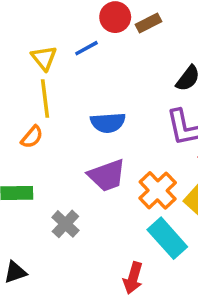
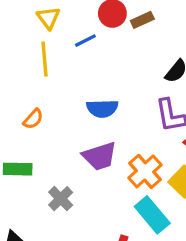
yellow triangle: (44, 58) -> (48, 18), moved
yellow line: (45, 98) -> (45, 59), moved

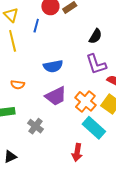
blue line: (85, 41) -> (36, 26), turned -40
orange semicircle: (33, 119) -> (18, 85), moved, turned 64

